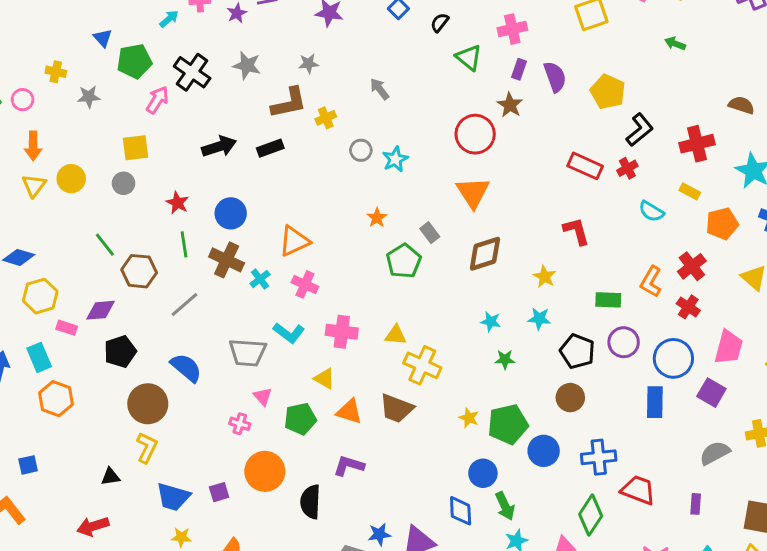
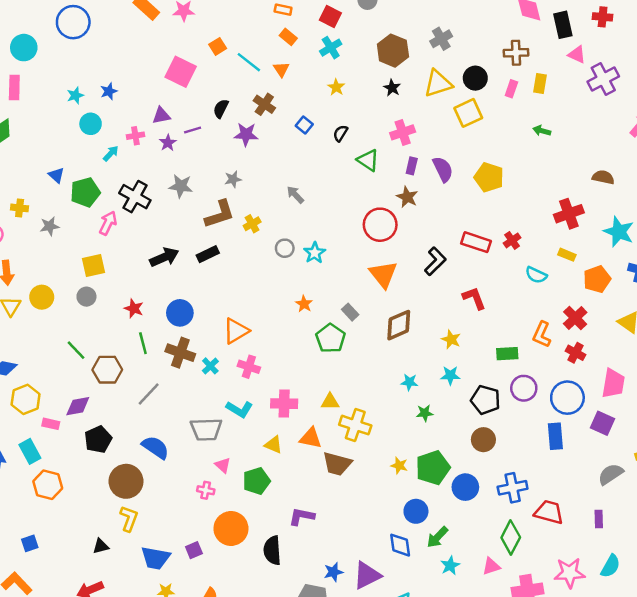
black L-shape: (640, 130) -> (435, 261), moved
orange triangle: (349, 412) -> (311, 438), moved
green arrow: (505, 506) -> (437, 537), turned 75

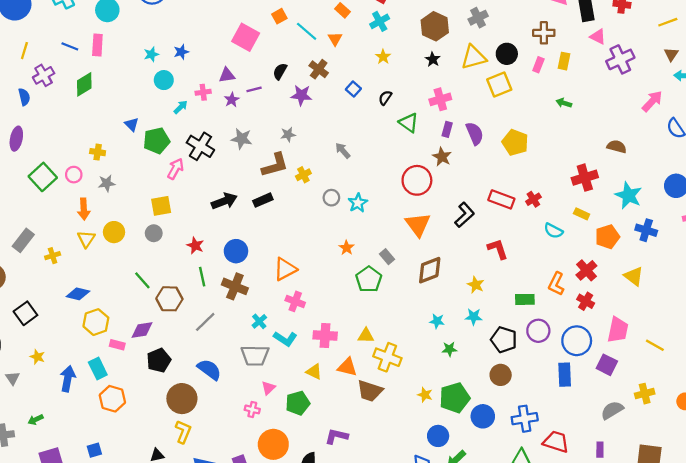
gray star: (50, 226) -> (107, 183), moved
cyan cross: (210, 366) -> (259, 321), moved
pink triangle: (223, 465) -> (268, 388), turned 32

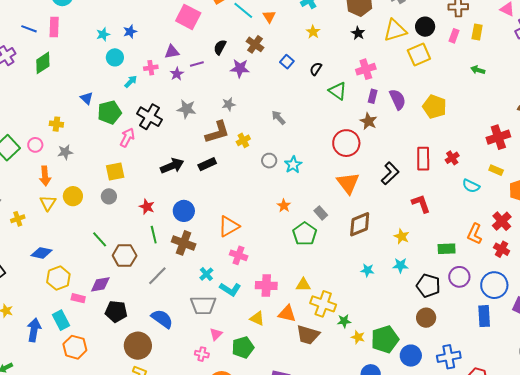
red rectangle: (501, 199) -> (423, 159), turned 70
green star: (449, 349) -> (344, 321), moved
black pentagon: (159, 360) -> (116, 311), turned 30

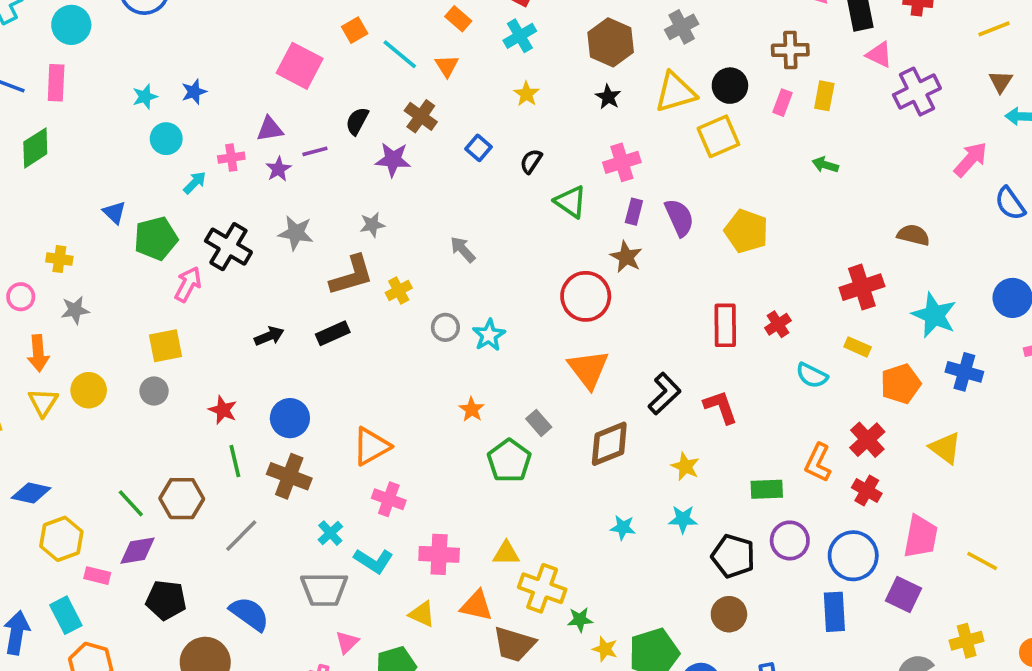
black arrow: (172, 166) -> (269, 336), size x0.7
black L-shape: (390, 173) -> (664, 394), moved
green line: (100, 239) -> (131, 503), moved

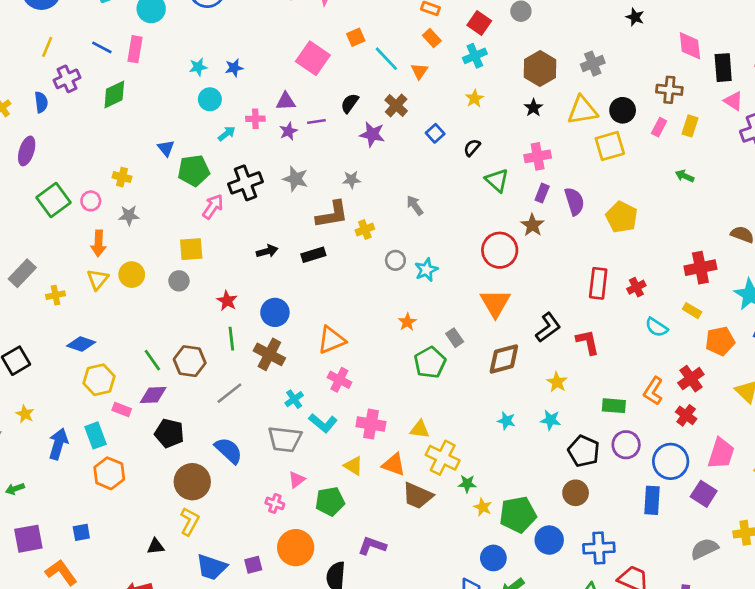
black cross: (228, 247) -> (245, 183), turned 32

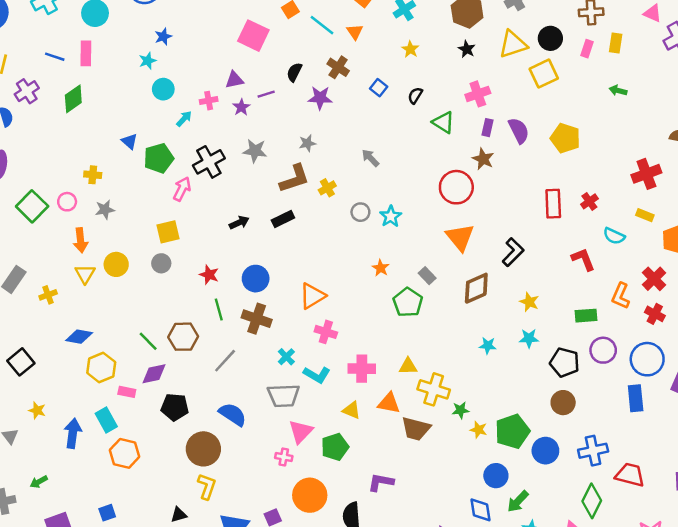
blue star: (234, 68) -> (163, 37), moved
red L-shape: (588, 342) -> (583, 259), moved
pink triangle: (297, 480) -> (301, 432), size x1.5

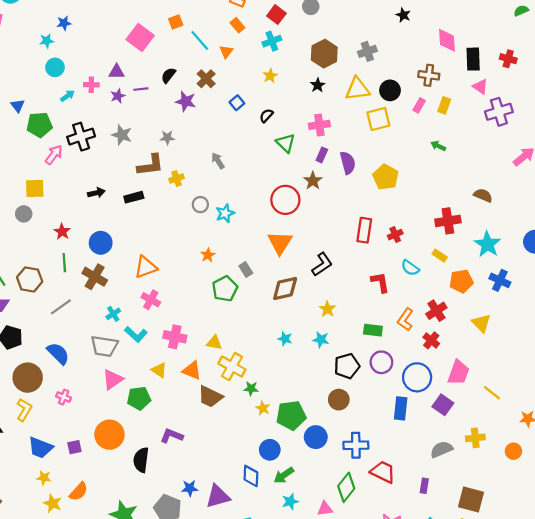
black pentagon: (565, 362) -> (347, 366), turned 30
pink cross: (284, 457) -> (64, 397), moved

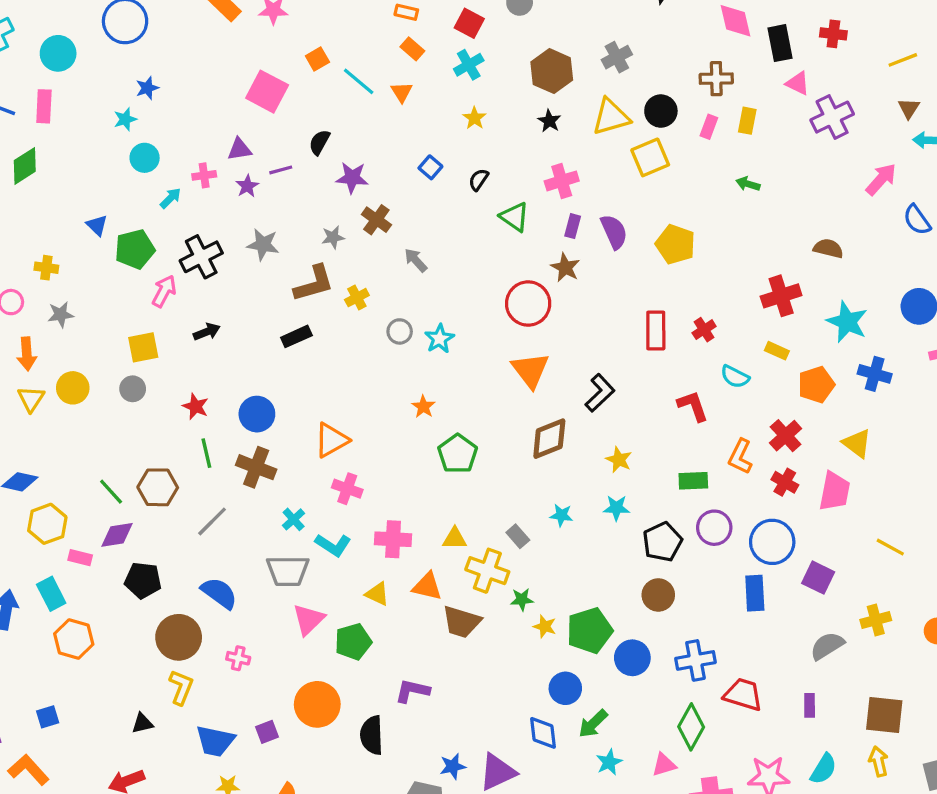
brown cross: (206, 79) -> (376, 220), moved
black arrow: (96, 193) -> (207, 332), moved
gray rectangle: (246, 269) -> (518, 536), moved
pink trapezoid: (458, 373) -> (835, 491), moved

